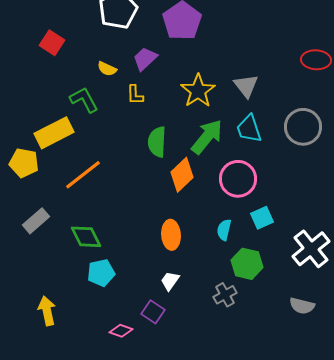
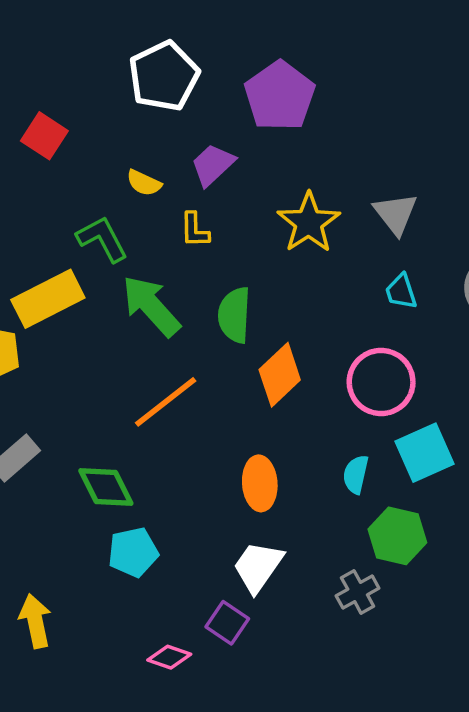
cyan trapezoid: (249, 129) -> (401, 291), size x0.7
green arrow: (207, 137) -> (151, 306), moved, turned -81
orange line: (83, 175) -> (166, 402), moved
cyan square: (262, 218) -> (425, 453), size x1.4
white trapezoid: (170, 281) -> (258, 567), size x1.5

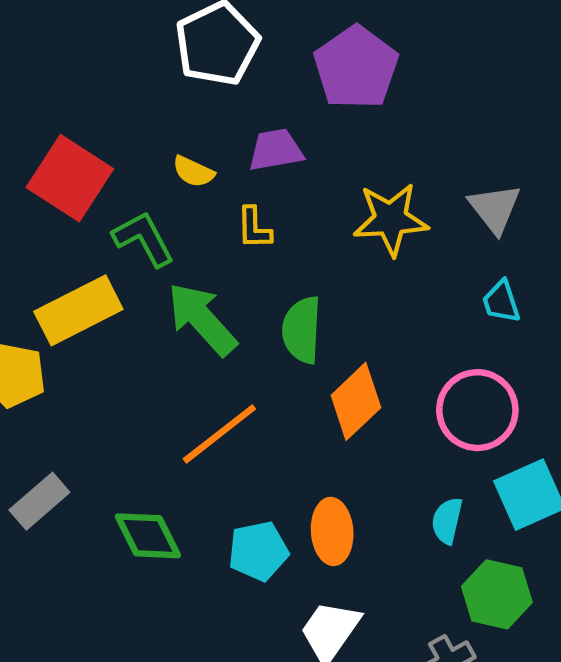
red square: (44, 136) -> (70, 178), moved, size x1.5
purple trapezoid: (213, 165) -> (276, 150), turned 33
yellow star: (309, 223) -> (391, 219), turned 30
cyan pentagon: (133, 552) -> (258, 551), moved

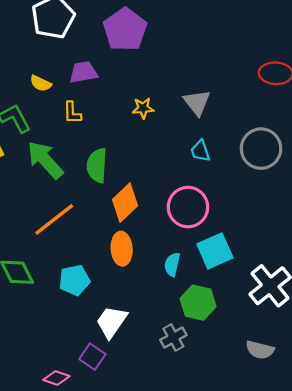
yellow star: (391, 219) -> (143, 108), size x0.6
orange ellipse: (332, 531) -> (122, 249), moved

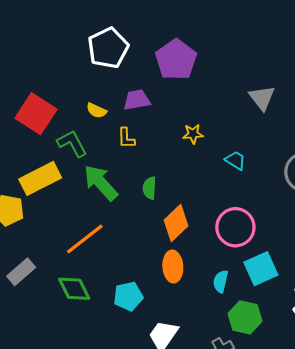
gray triangle: (197, 103) -> (262, 98), moved
cyan trapezoid: (200, 151) -> (235, 160), moved, turned 140
green semicircle: (97, 165) -> (149, 188), size x0.7
orange line: (54, 219) -> (85, 239), moved

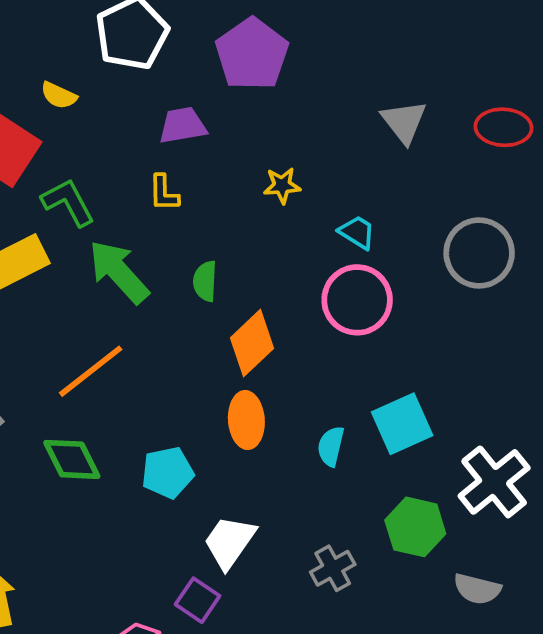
yellow semicircle: (96, 111) -> (59, 95), moved
pink circle: (235, 227) -> (357, 300), moved
green hexagon: (245, 317) -> (415, 527), moved

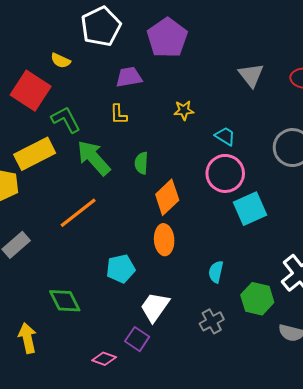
cyan square: (402, 424) -> (250, 209), moved
cyan semicircle: (331, 446) -> (216, 272), moved
green diamond: (72, 459) -> (65, 301), moved

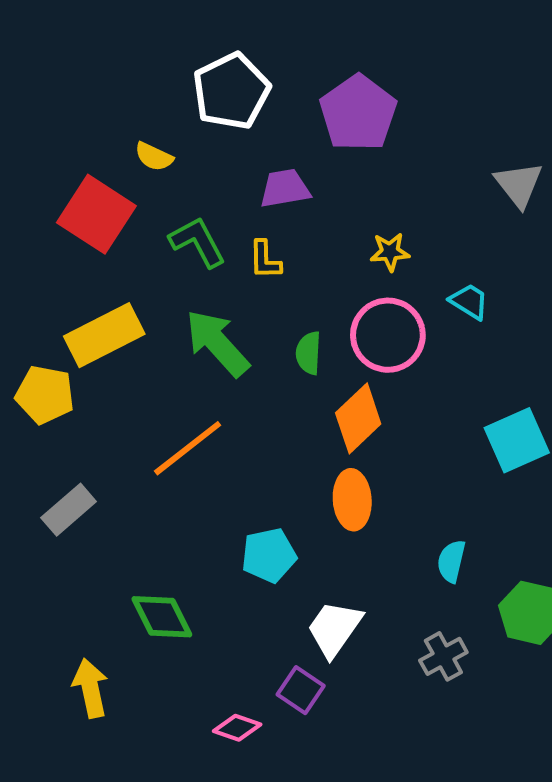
green L-shape: (66, 120) -> (198, 242), moved
pink circle: (225, 173) -> (388, 335), moved

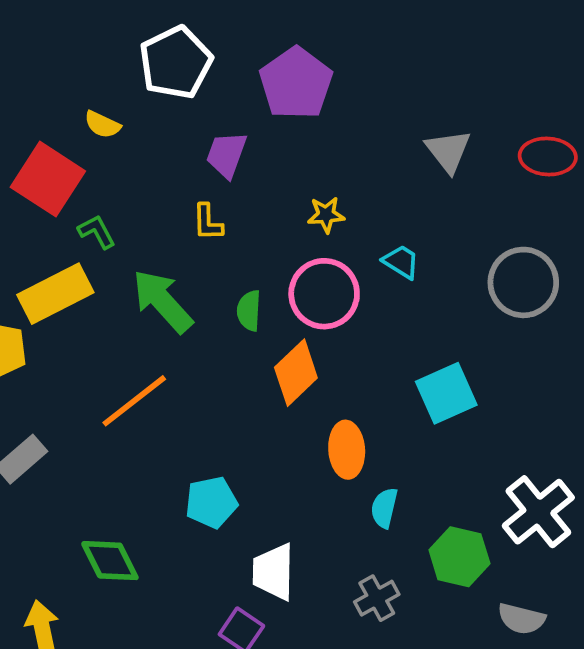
purple trapezoid: (285, 188) -> (226, 155), turned -60
green L-shape: (198, 242) -> (97, 232), moved, size x0.7
orange ellipse: (352, 500) -> (347, 450), moved
white trapezoid: (334, 629) -> (273, 572), turned -34

